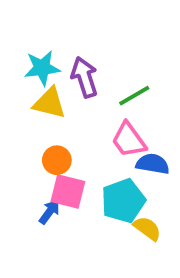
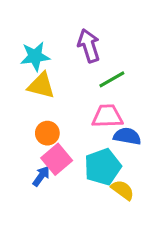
purple arrow: (84, 77) -> (89, 46), moved
pink trapezoid: (129, 140) -> (107, 116), turned 124
pink square: (68, 192) -> (57, 159), turned 36

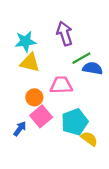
pink trapezoid: (107, 116) -> (61, 85), moved
blue semicircle: (127, 136) -> (93, 68), moved
blue arrow: (41, 176) -> (20, 129), moved

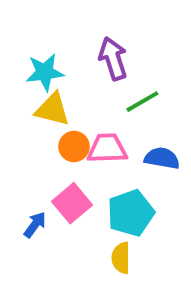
blue semicircle: (93, 68) -> (162, 158), moved
orange circle: (34, 97) -> (74, 146), moved
yellow semicircle: (89, 139) -> (121, 258), moved, turned -126

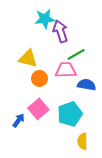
cyan star: (45, 72) -> (45, 19), moved
pink trapezoid: (107, 148) -> (66, 70), moved
yellow semicircle: (121, 258) -> (82, 141), moved

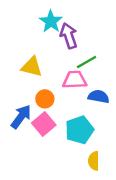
cyan star: (45, 19) -> (51, 21), turned -30
orange circle: (39, 78) -> (45, 99), moved
blue arrow: (19, 120) -> (21, 117), moved, size x1.5

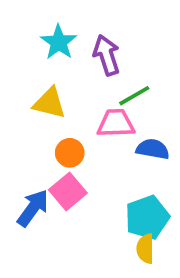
cyan star: (51, 21) -> (59, 42), moved
blue arrow: (21, 117) -> (33, 208), moved
cyan pentagon: (79, 130) -> (147, 217), moved

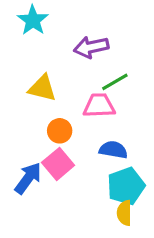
cyan star: (59, 42) -> (33, 20), moved
purple arrow: (107, 55) -> (91, 47), turned -84
blue semicircle: (153, 149) -> (113, 150), moved

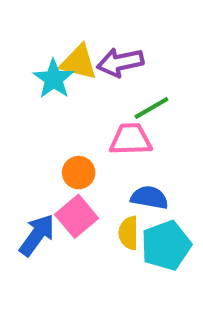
cyan star: (33, 20) -> (54, 79), moved
yellow triangle: (42, 88) -> (79, 62), moved
yellow semicircle: (124, 213) -> (129, 233), moved

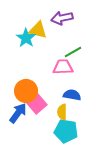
purple arrow: (120, 62) -> (62, 18), moved
orange circle: (79, 173) -> (26, 91), moved, size x1.5
cyan pentagon: (166, 245) -> (66, 131), moved, turned 30

